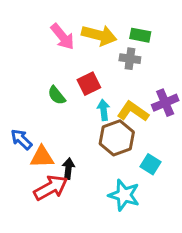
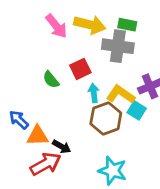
gray cross: (130, 59) -> (118, 46), size x1.6
cyan square: (150, 164) -> (137, 110), moved
black arrow: (68, 169) -> (62, 147), turned 114

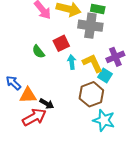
yellow L-shape: (121, 94) -> (92, 63), turned 30
brown hexagon: (106, 118) -> (91, 94), moved
cyan star: (113, 171) -> (104, 120), moved

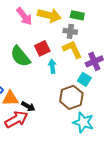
gray cross: (90, 26) -> (70, 31), size x0.6
green semicircle: (38, 52) -> (20, 56), size x1.6
yellow L-shape: (92, 63) -> (72, 49), moved

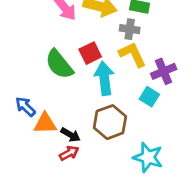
cyan arrow: (52, 66) -> (104, 78), size x1.6
brown hexagon: (71, 97) -> (110, 122), moved
red arrow: (16, 119) -> (69, 153), moved, size x0.6

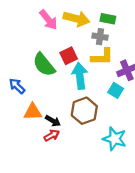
yellow L-shape: (133, 54) -> (102, 57), turned 115
blue arrow: (25, 107) -> (17, 86), moved

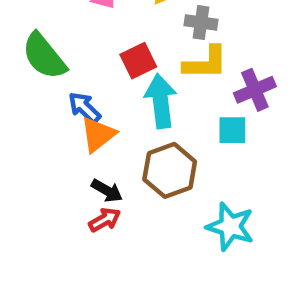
green semicircle: (44, 65) -> (44, 56), moved
blue arrow: (17, 86) -> (84, 108), moved
cyan square: (116, 90) -> (232, 130), turned -32
orange triangle: (33, 112) -> (98, 135), moved, turned -36

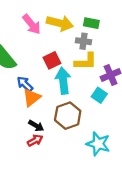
cyan square: (232, 130) -> (99, 95), turned 35

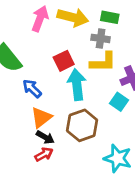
pink arrow: (32, 24) -> (40, 19), turned -120
orange triangle: (32, 98) -> (41, 117), moved

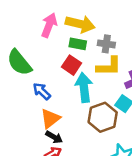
green rectangle: (110, 17) -> (78, 44), moved
red square: (64, 61) -> (72, 65), turned -30
brown hexagon: (82, 125) -> (103, 117), moved

